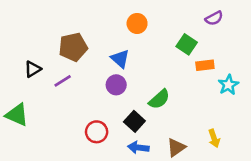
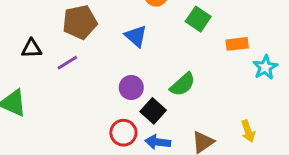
green square: (187, 44) -> (198, 19), moved
black triangle: (33, 69) -> (32, 49), turned 30
purple circle: (116, 85) -> (131, 88), moved
red circle: (97, 132) -> (123, 133), moved

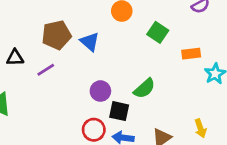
blue triangle: (136, 36) -> (90, 42), moved
black square: (153, 111) -> (119, 111), turned -30

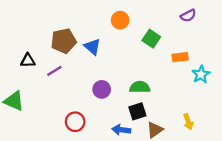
green semicircle: (144, 88) -> (140, 87), turned -138
black square: (119, 111) -> (137, 111), moved, turned -30
red circle: (94, 130) -> (75, 122), moved

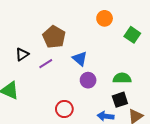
brown pentagon: (64, 41) -> (54, 37), turned -30
blue triangle: (92, 47) -> (80, 59), moved
black triangle: (28, 61) -> (22, 54), turned -32

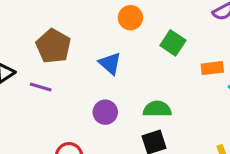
blue triangle: (80, 59) -> (110, 63), moved
purple line: (46, 64) -> (41, 87), turned 48

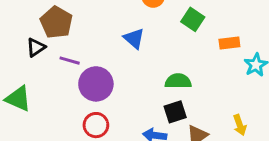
brown pentagon: (53, 46) -> (56, 22), moved
purple circle: (105, 112) -> (96, 84), moved, size x1.5

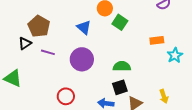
green square: (193, 19) -> (120, 22), moved
blue triangle: (134, 39) -> (84, 27), moved
purple circle: (96, 84) -> (82, 59), moved

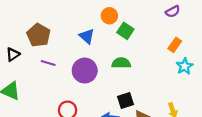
orange rectangle: (157, 40) -> (175, 45), moved, turned -48
black triangle: (25, 43) -> (13, 54), moved
green semicircle: (122, 66) -> (121, 63), moved

